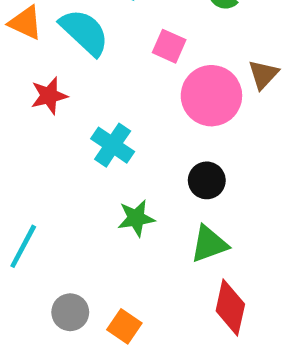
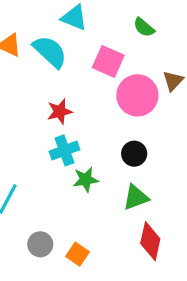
pink square: (169, 46) -> (108, 61), size x1.4
red star: (49, 96) -> (60, 112), moved
cyan cross: (113, 145) -> (65, 150), moved, turned 36

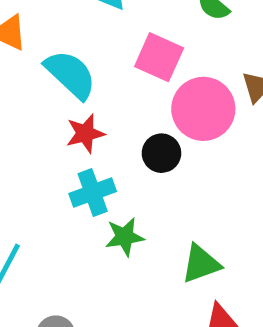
cyan semicircle: (50, 52) -> (70, 74), moved
black circle: (134, 154) -> (161, 153), moved

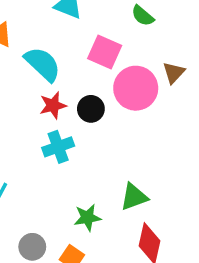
black circle: (161, 153) -> (91, 109), moved
green star: (125, 237) -> (87, 217), moved

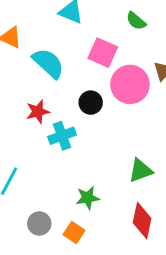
red star: (53, 105) -> (38, 112), moved
green triangle: (134, 197) -> (141, 171), moved

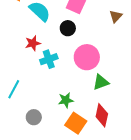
pink circle: (130, 84) -> (87, 57), moved
black circle: (91, 103) -> (68, 28), moved
orange square: (74, 233) -> (76, 123), moved, size x1.5

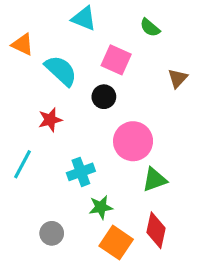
cyan cross: (49, 59) -> (81, 172), moved
cyan line: (14, 89) -> (23, 164), moved

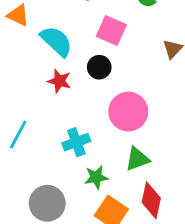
red star: (50, 120) -> (59, 81), moved, turned 30
green triangle: (155, 180) -> (137, 159), moved
gray circle: (52, 233) -> (47, 203), size x1.5

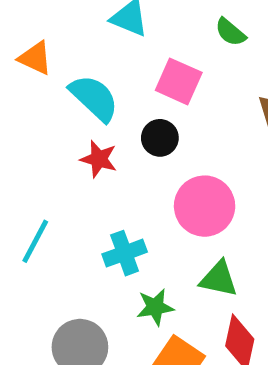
green triangle: (137, 159) -> (219, 279), turned 32

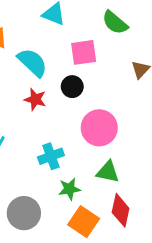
green semicircle: (230, 32) -> (115, 23), size x1.4
pink square: (179, 81) -> (84, 52), turned -32

